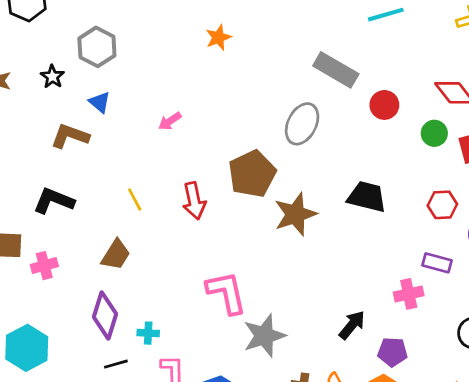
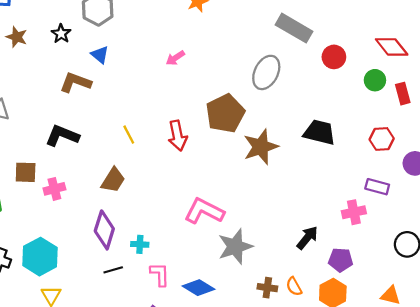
pink arrow: (170, 121) -> (175, 58), moved
pink L-shape: (226, 293) -> (204, 211), turned -51

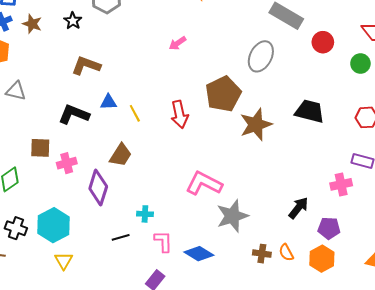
blue triangle: (100, 55) -> (108, 102), moved, turned -42
purple diamond: (104, 230) -> (98, 188), moved

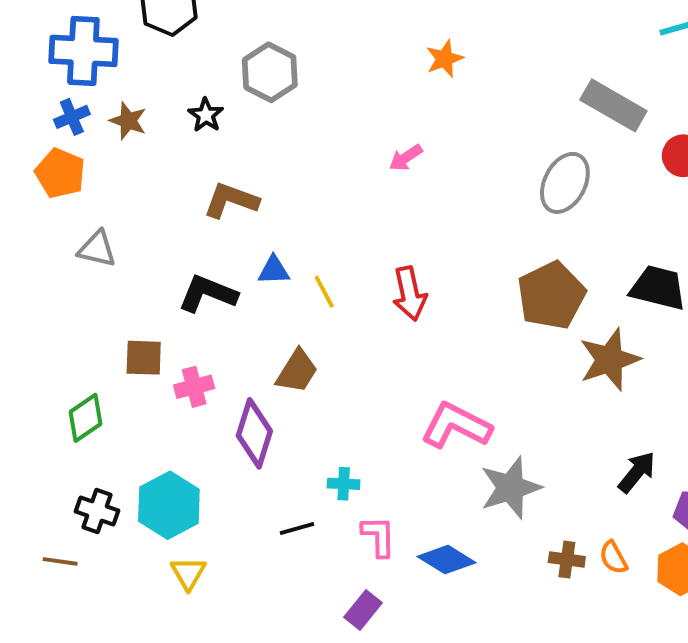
brown pentagon: (223, 94) -> (551, 296), moved
brown star: (256, 124) -> (610, 360), moved

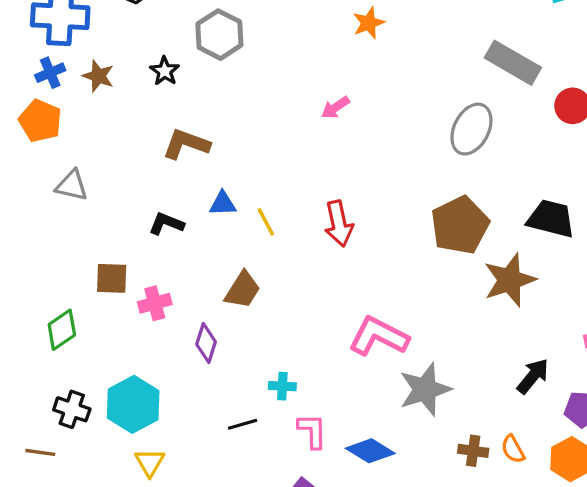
black L-shape: (208, 294) -> (166, 224), size x0.7
purple diamond: (254, 433) -> (206, 343), size x0.7

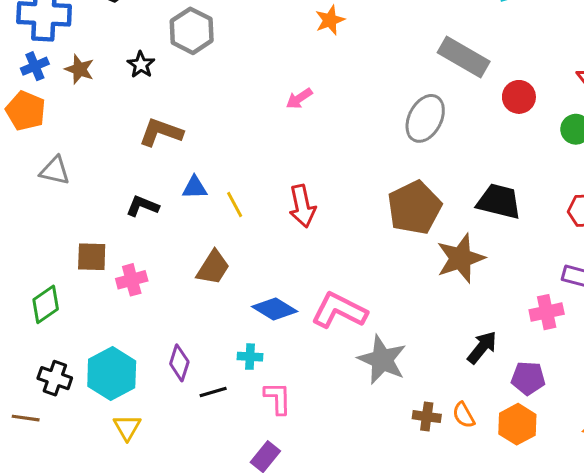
purple diamond: (206, 343) -> (179, 363), moved
gray star: (425, 389) -> (382, 360), turned -30
blue diamond: (370, 451) -> (275, 309), moved

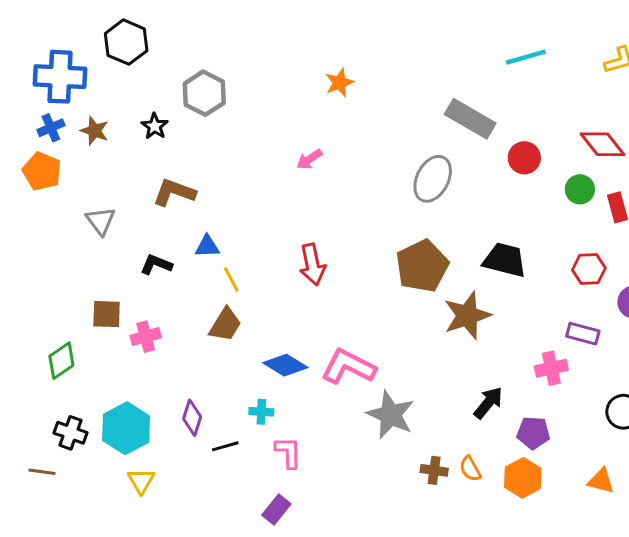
gray triangle: (55, 171) -> (101, 221), moved, turned 40
yellow line: (235, 204) -> (231, 279), moved

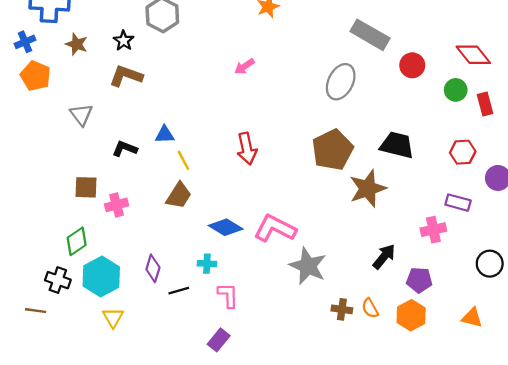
blue cross: (51, 128) -> (25, 42), moved
brown L-shape: (174, 192) -> (126, 76), moved
green diamond: (61, 361) -> (77, 241), moved

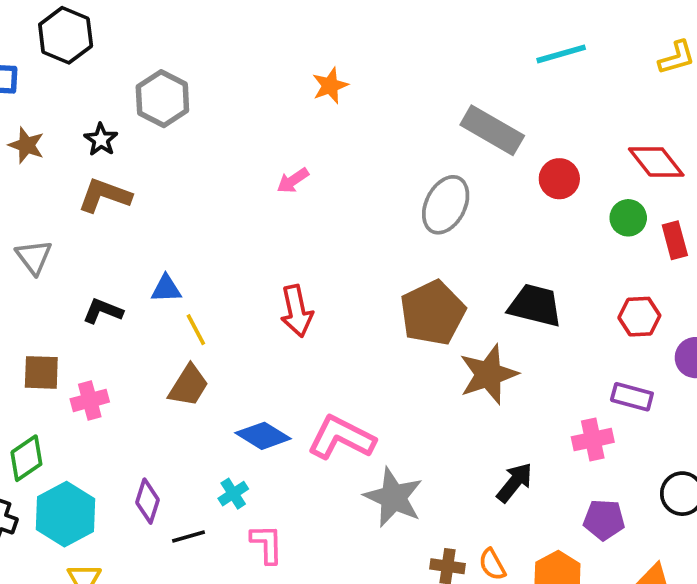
cyan cross: (207, 264) -> (233, 494), turned -36
purple pentagon: (419, 280) -> (604, 520), moved

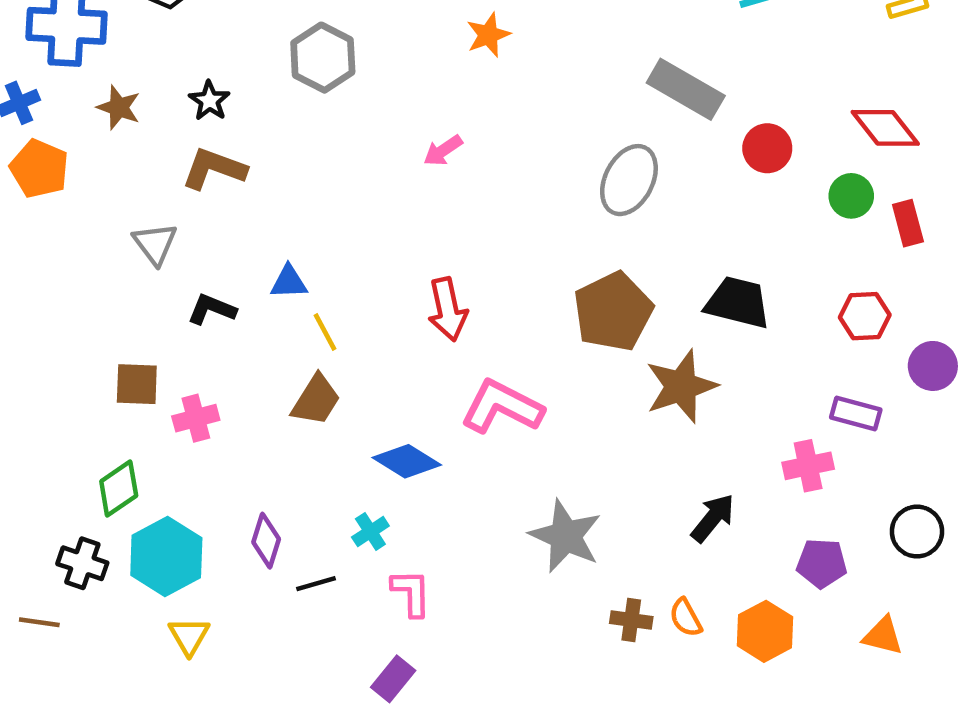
gray hexagon: (162, 99) -> (323, 58), moved
gray triangle: (34, 257) -> (155, 244), moved
pink L-shape: (341, 438) -> (502, 407), moved

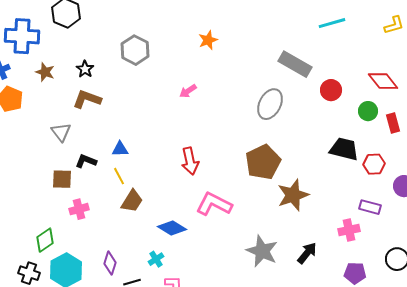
black trapezoid: (738, 302) -> (344, 149), moved
yellow line: (325, 332) -> (119, 176), moved
brown square: (137, 384) -> (62, 179), moved
gray star: (565, 536) -> (262, 251), moved

